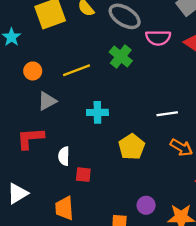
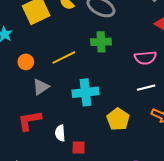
pink semicircle: (158, 38) -> (145, 58), moved
green cross: (121, 56) -> (101, 42), turned -36
cyan cross: (97, 112) -> (86, 92), size x1.4

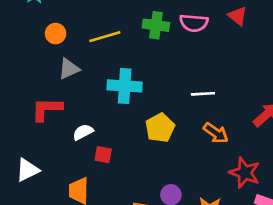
pink semicircle: (145, 58) -> (194, 23), moved
white semicircle: (60, 133) -> (83, 132), turned 56

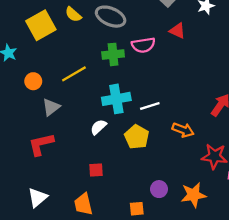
cyan cross: (125, 86) -> (116, 99), moved
white line: (203, 94) -> (150, 106), moved
white semicircle: (83, 132) -> (98, 127), moved

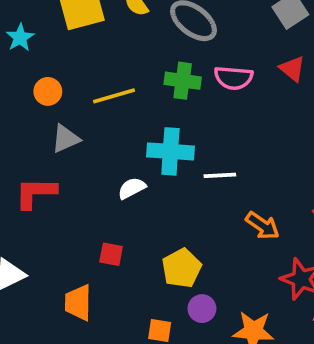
yellow pentagon: (137, 137) -> (182, 268), moved

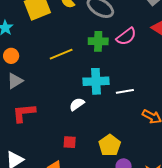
pink semicircle: (233, 78) -> (126, 36), turned -35
orange circle: (48, 91) -> (11, 56), moved
gray triangle: (66, 139) -> (15, 81), moved

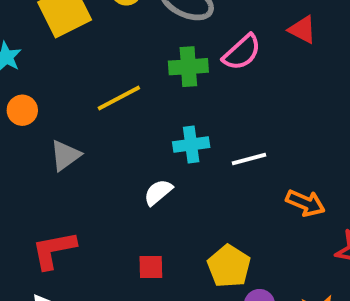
gray triangle: (15, 81) -> (65, 155), moved
cyan cross: (96, 81) -> (191, 145), size x0.7
red L-shape: (24, 113) -> (54, 250), moved

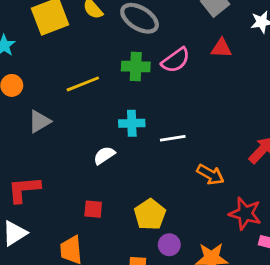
red triangle: (302, 30) -> (221, 48), turned -30

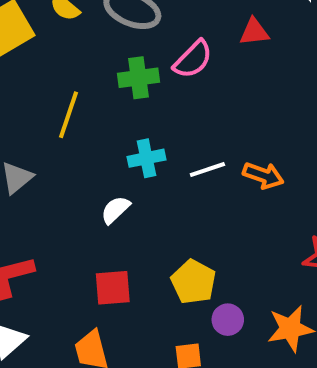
yellow line: (83, 84) -> (69, 115), turned -40
orange arrow: (210, 174) -> (263, 175), moved
red square: (93, 209) -> (113, 288), size x1.4

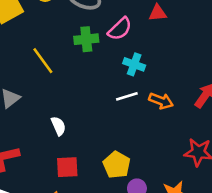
yellow line: (69, 115) -> (43, 61), turned -56
cyan cross: (146, 158) -> (134, 64), moved, turned 30
white semicircle: (115, 210) -> (58, 126), moved, turned 108

